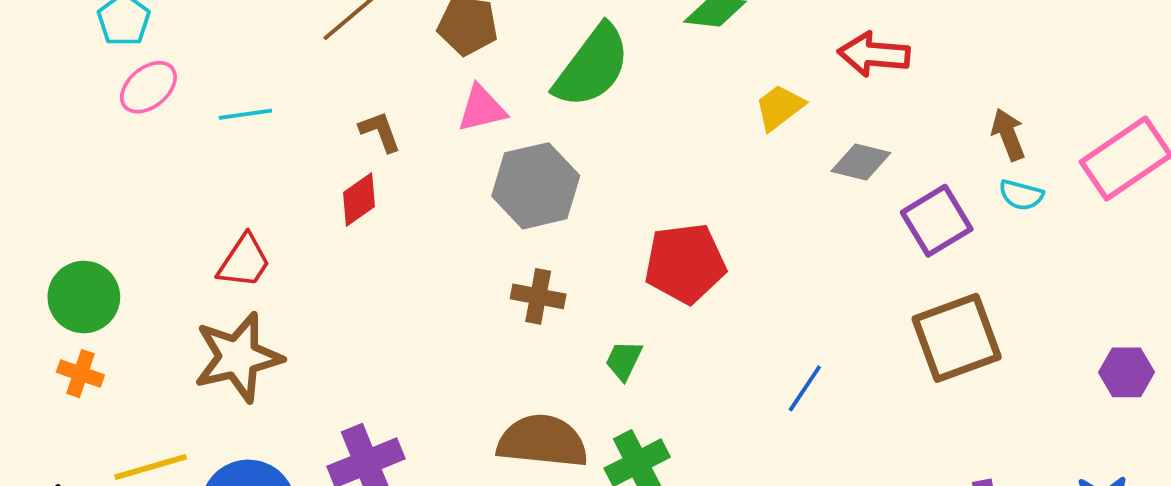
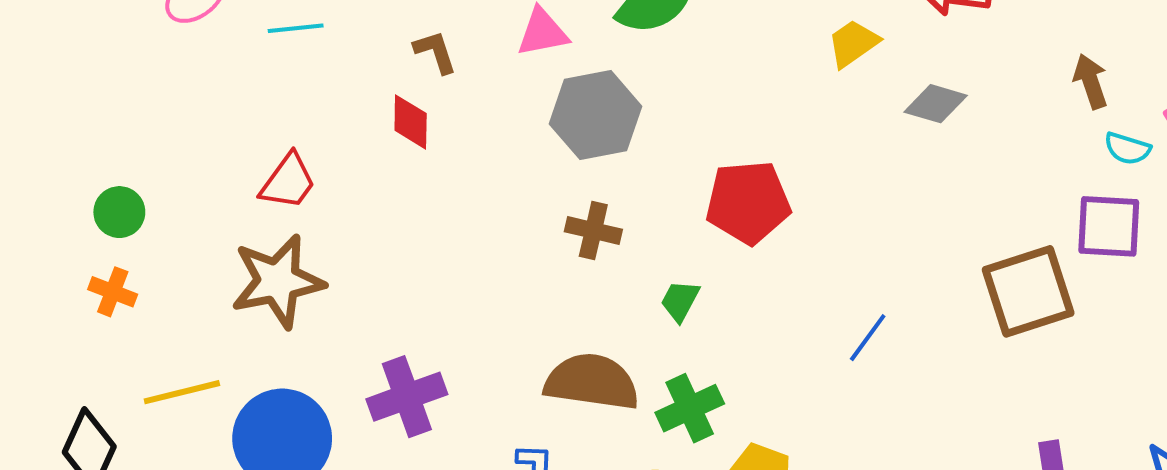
cyan semicircle: (1021, 195) -> (1127, 148), moved
red diamond: (359, 200) -> (411, 122), turned -56
purple square: (937, 221) -> (1109, 226), moved, turned 32
green circle: (84, 297) -> (119, 212), size x0.7

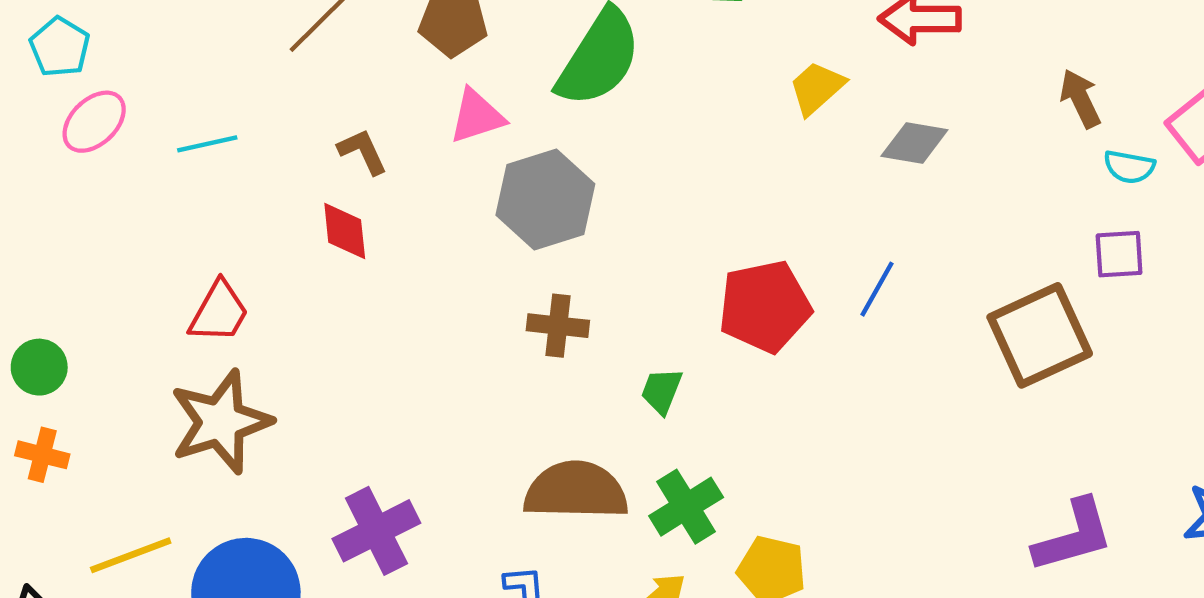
red pentagon: (748, 202) -> (765, 306), moved
purple square: (1109, 226) -> (1119, 254), size x0.7
blue line: (868, 338) -> (877, 289), moved

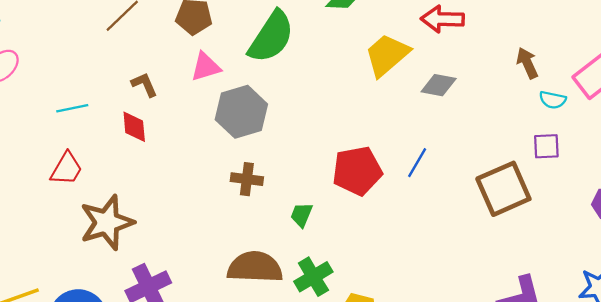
yellow trapezoid: (817, 88) -> (387, 55), size x1.5
cyan line: (207, 144) -> (72, 108), moved
brown star: (221, 422) -> (107, 223), moved

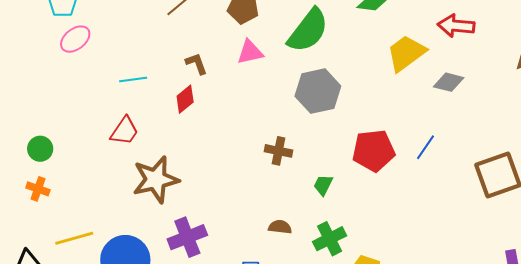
gray hexagon: (241, 112) -> (318, 91), moved
red diamond: (134, 127) -> (185, 99), turned 52
brown semicircle: (255, 267) -> (280, 227), size x0.5

